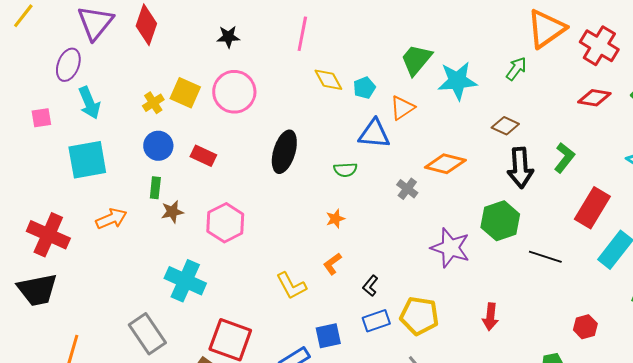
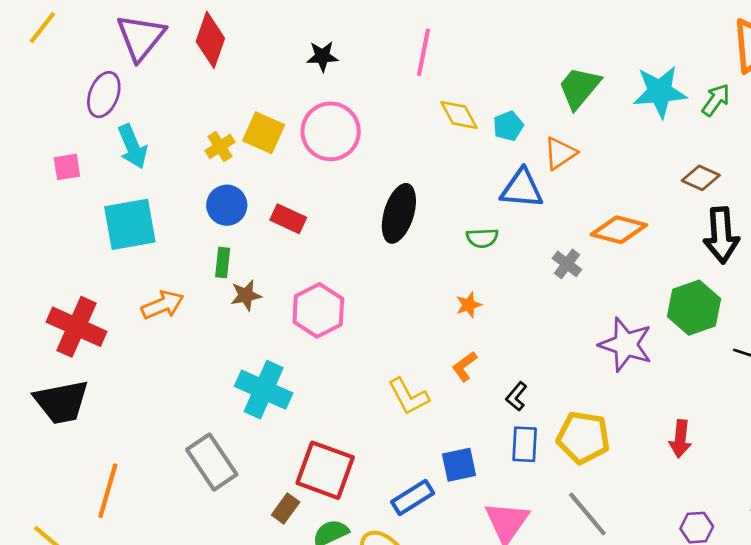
cyan star: (457, 81) -> (660, 92), moved
blue rectangle: (376, 321) -> (525, 444), turned -68

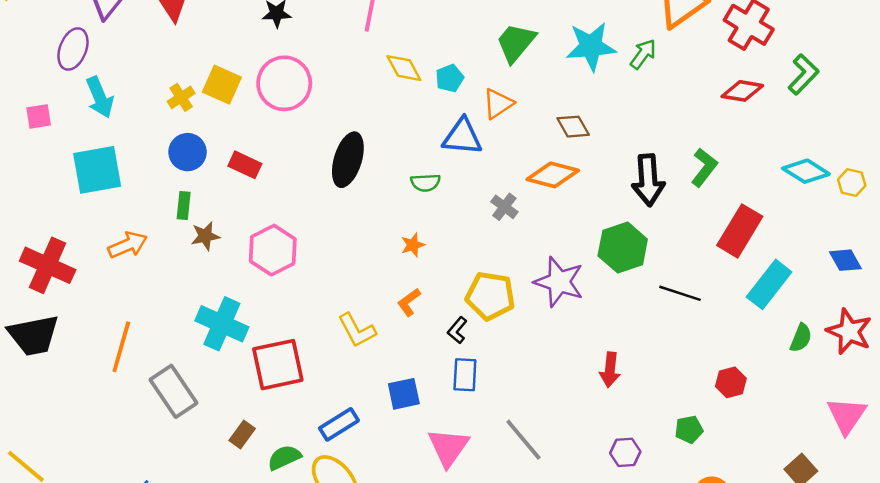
brown diamond: (701, 178) -> (573, 127), moved, turned 36
yellow pentagon: (583, 437) -> (490, 296), moved
red square: (325, 470) -> (278, 365), moved, turned -32
orange line: (108, 491) -> (121, 347), moved
blue rectangle: (413, 498) -> (339, 424), moved

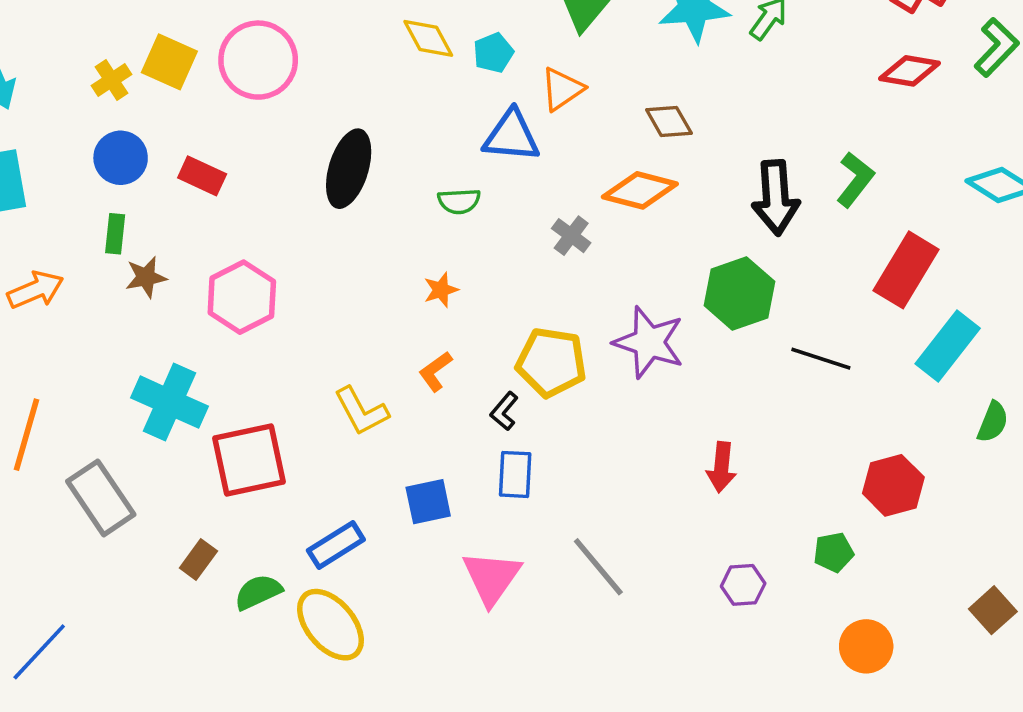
red hexagon: (731, 382) -> (893, 485), size x1.4

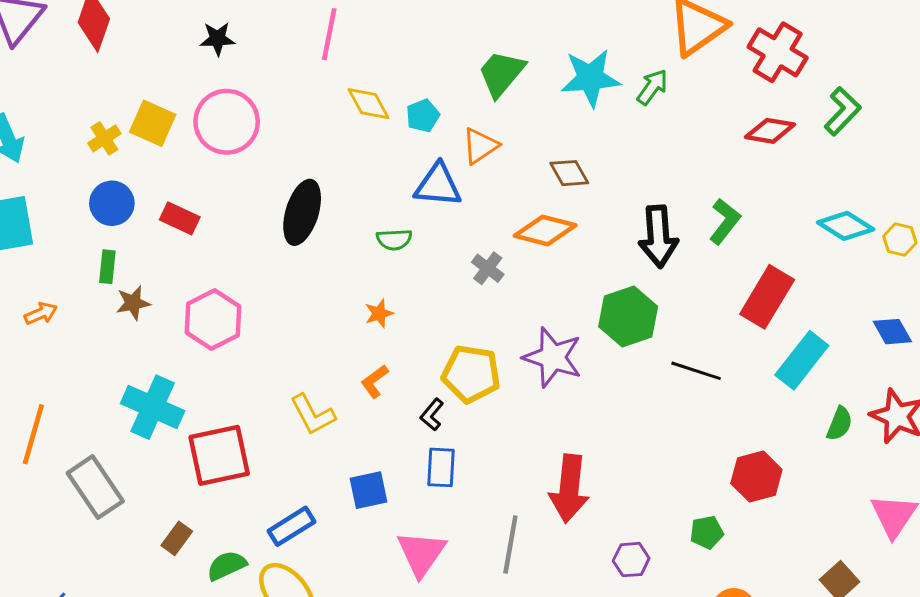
orange arrow: (36, 290) -> (41, 313), size x0.7
red arrow: (721, 467) -> (569, 489), moved, size x1.6
gray line: (598, 567) -> (510, 544), turned 50

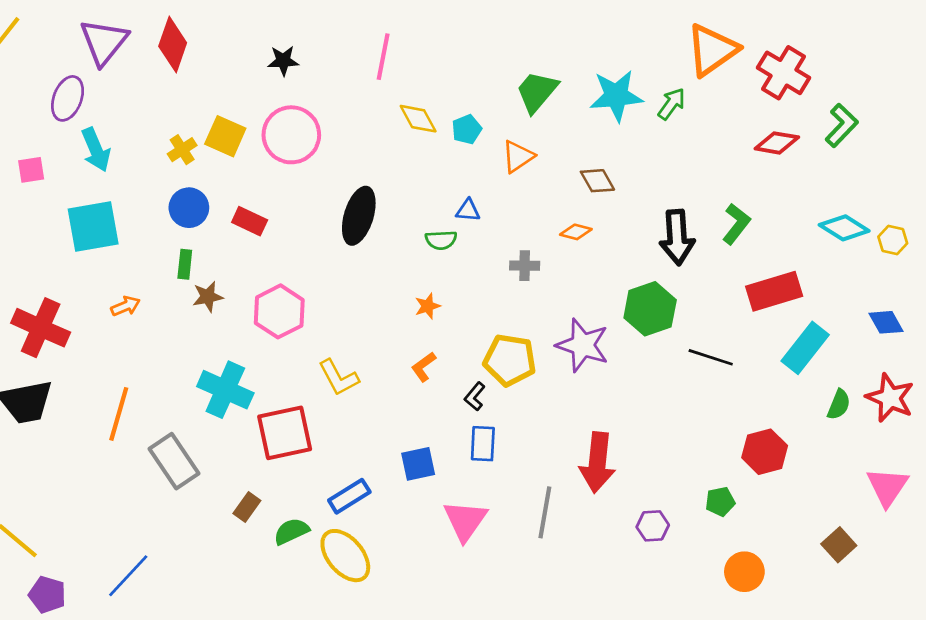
blue triangle: (438, 185) -> (468, 210), moved, size x0.6
orange diamond: (545, 230) -> (576, 232), size x0.6
gray cross: (488, 268) -> (525, 266), turned -36
red rectangle: (767, 297) -> (774, 291), turned 42
yellow L-shape: (313, 415) -> (339, 378), moved

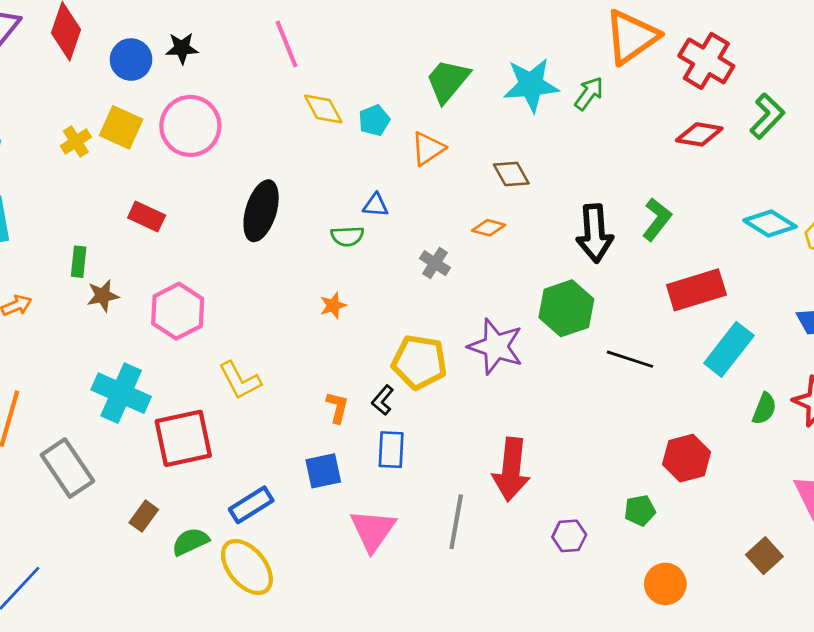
pink line: (383, 57) -> (287, 44), turned -33
blue circle: (189, 208) -> (131, 60), moved
gray cross: (525, 266) -> (435, 263), turned 32
orange L-shape: (424, 367) -> (337, 407), moved, turned 140

